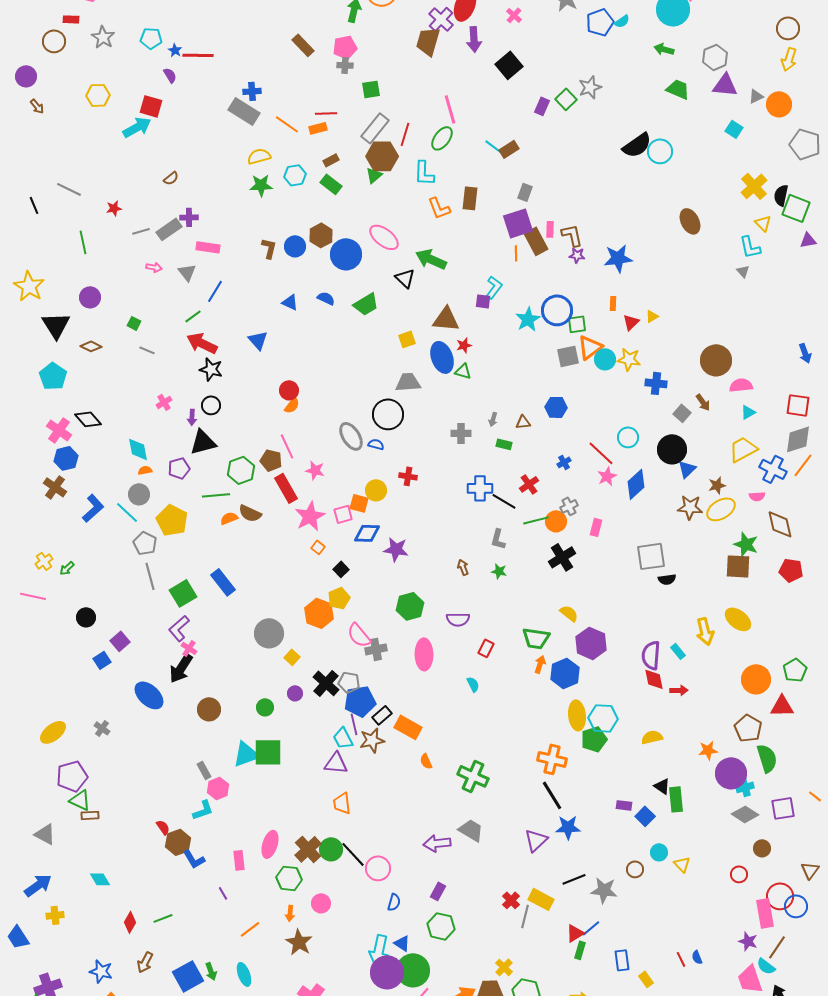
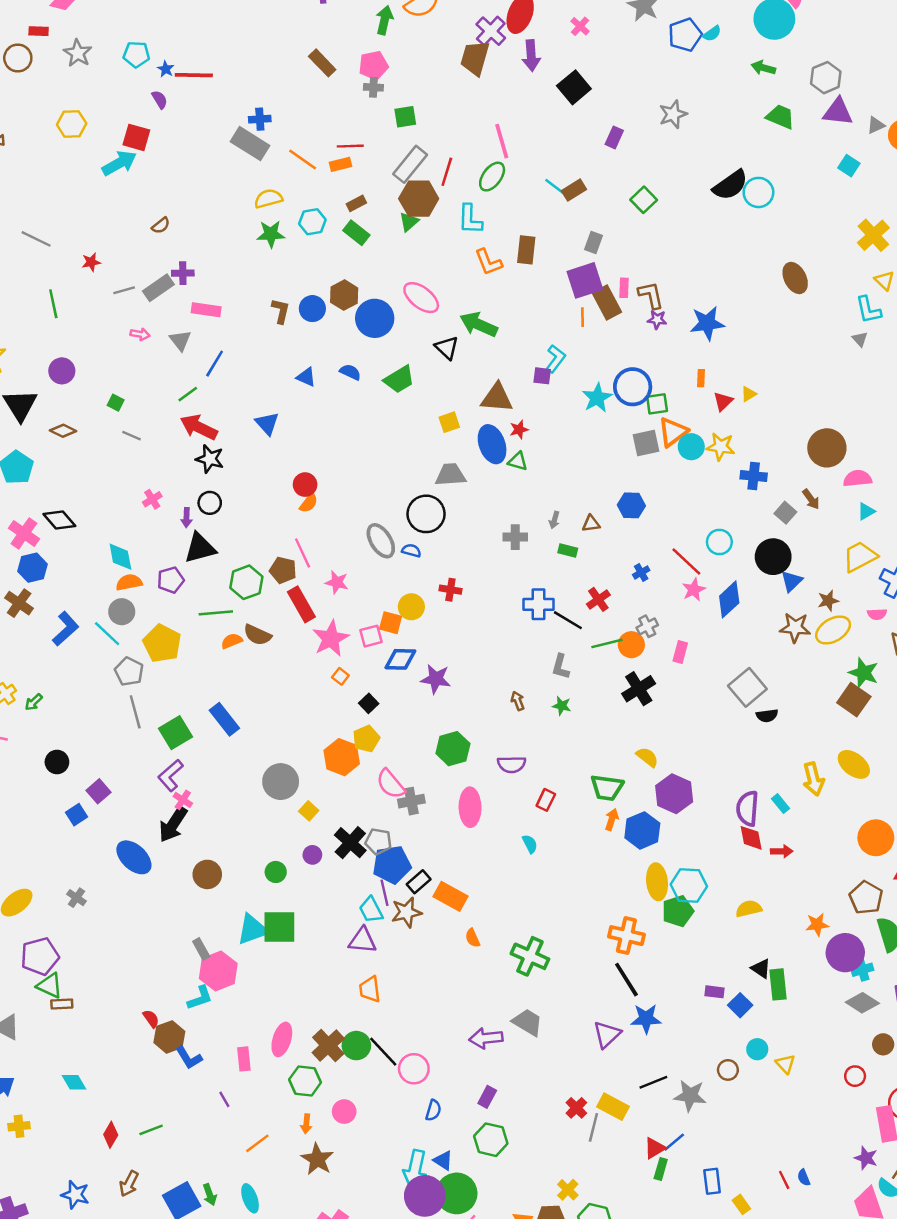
green square: (566, 99) -> (644, 200), moved
orange semicircle: (145, 470) -> (129, 582), size x1.5
gray square: (651, 556) -> (747, 687), turned -32
brown square: (738, 566) -> (854, 700), turned 32
pink hexagon: (218, 788) -> (218, 971), size x1.4

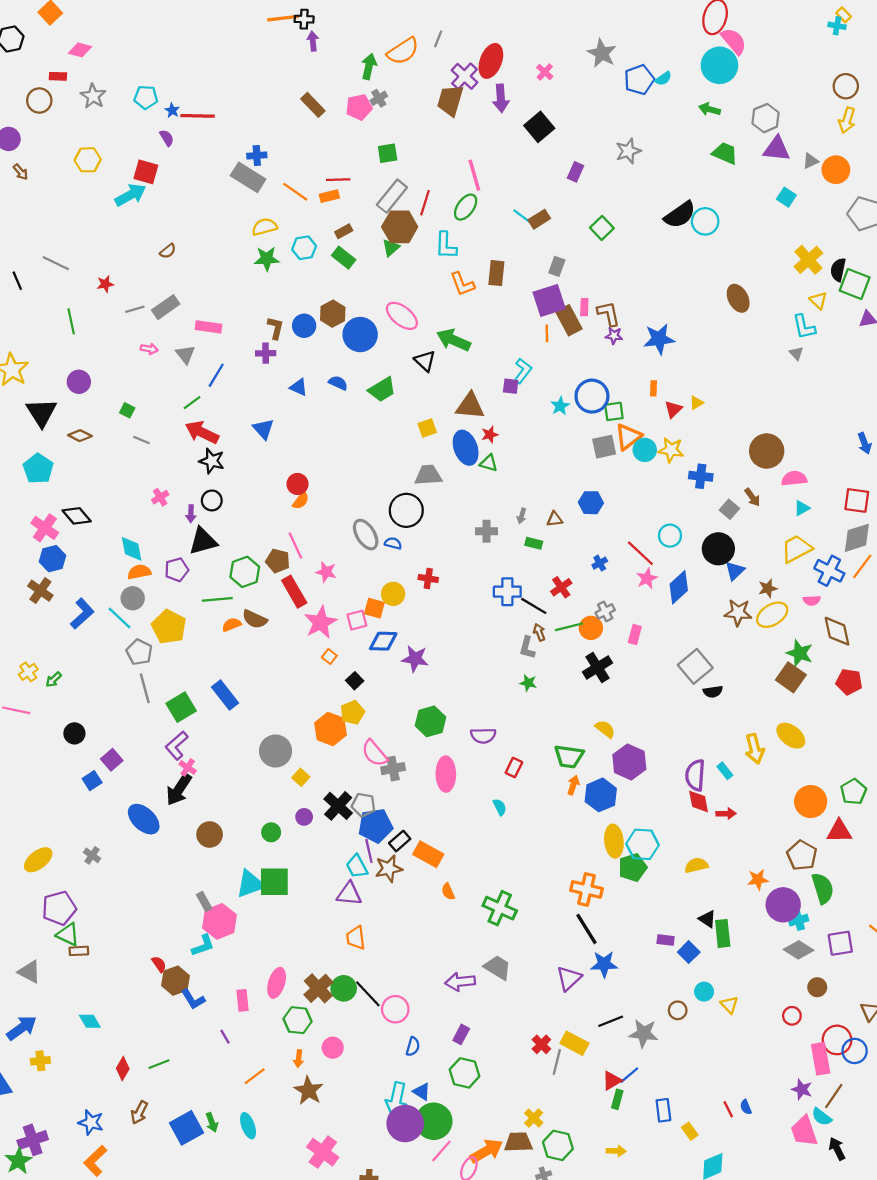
gray cross: (373, 87) -> (379, 98), moved, turned -35
purple cross: (183, 273) -> (266, 353), moved
cyan star: (597, 398) -> (560, 406), size x0.7
brown arrow: (518, 701) -> (539, 632), moved

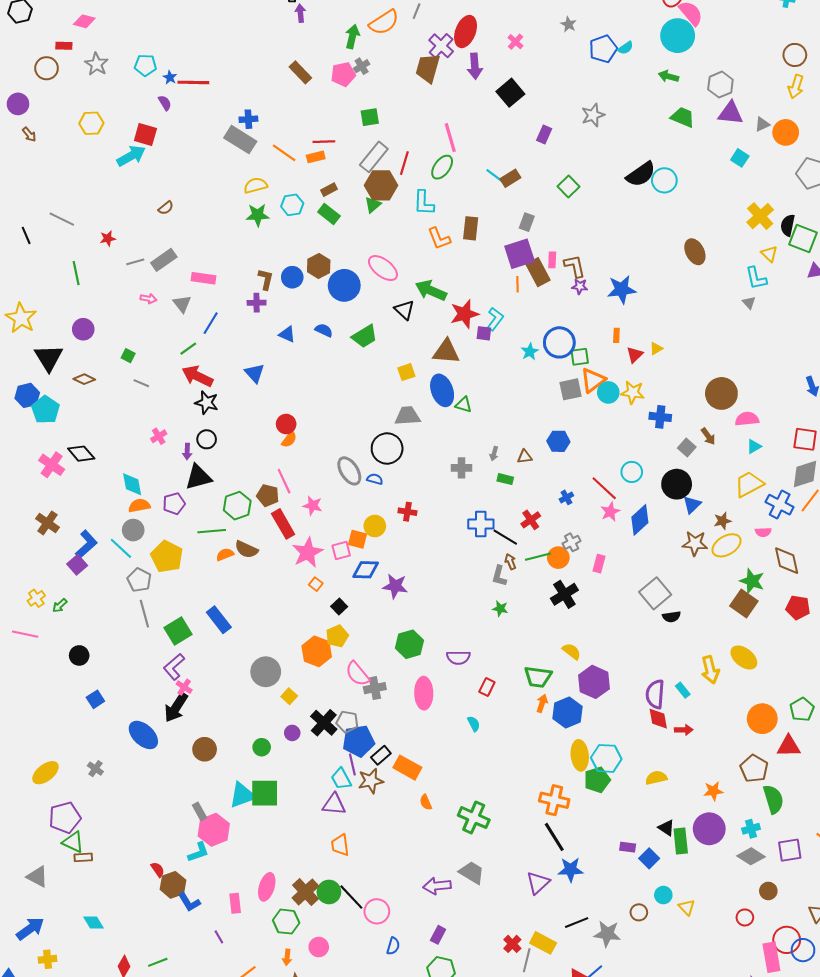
gray star: (602, 53) -> (569, 24), size x0.6
red star: (490, 435) -> (465, 314), moved, size x1.8
blue hexagon: (52, 559) -> (27, 395), moved
purple square: (112, 760) -> (77, 565), moved
purple circle: (783, 905) -> (709, 829), moved

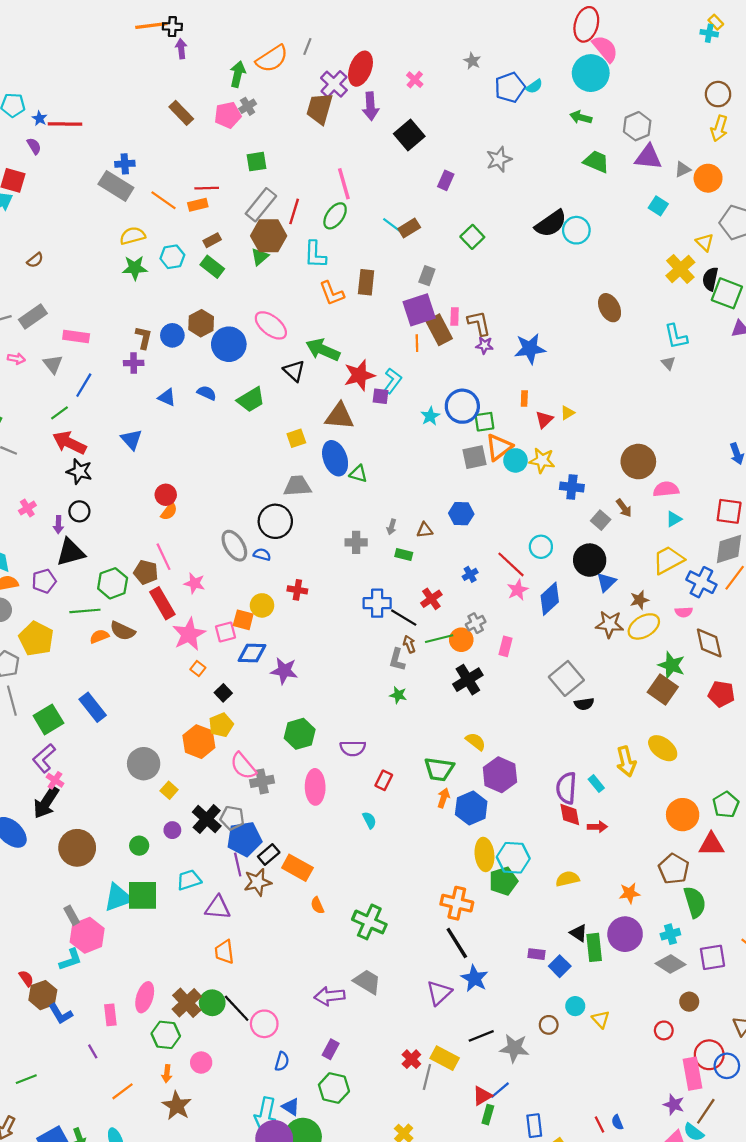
yellow triangle: (769, 254) -> (705, 242), moved
brown circle: (205, 749) -> (77, 848), size x1.4
cyan trapezoid: (341, 779) -> (189, 880), moved, turned 100
blue star: (571, 870) -> (475, 978), turned 30

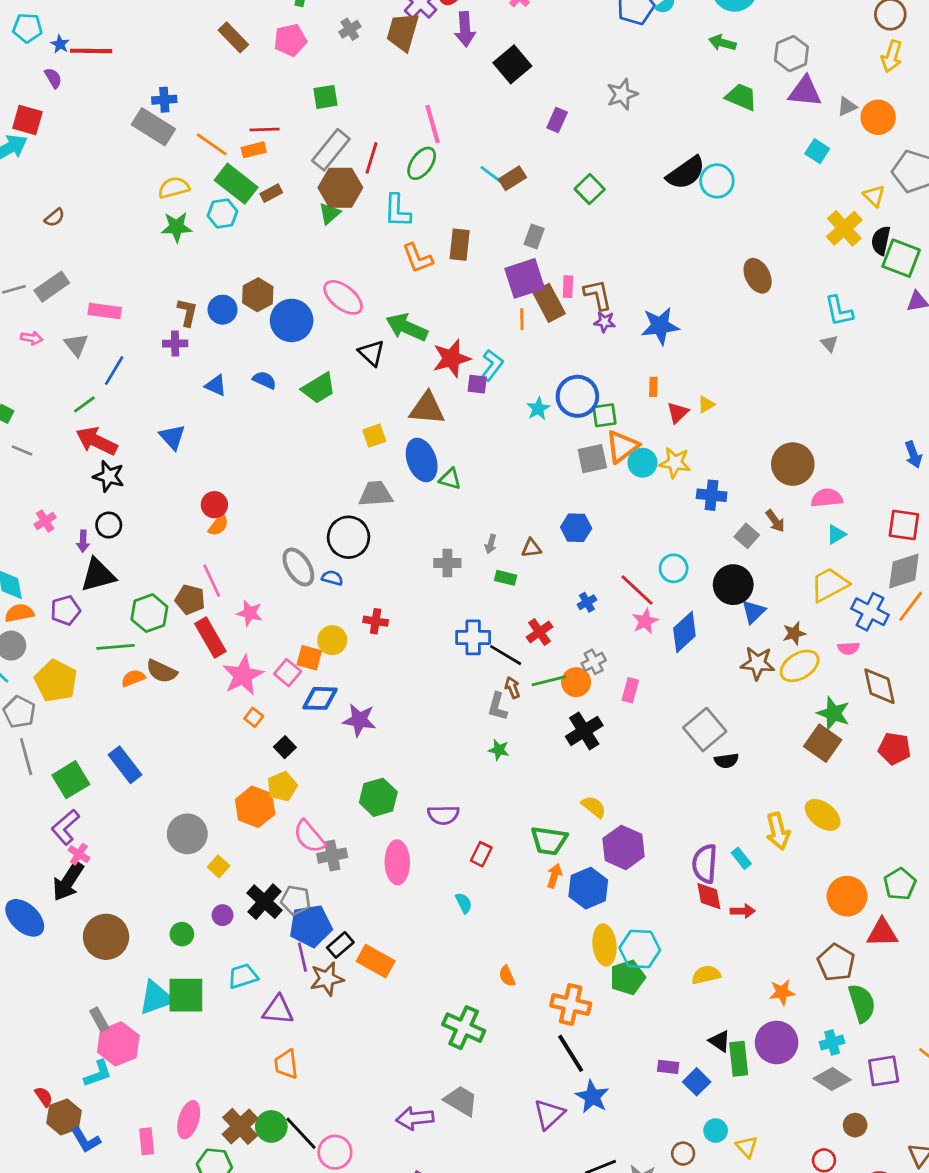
gray cross: (248, 106) -> (350, 29), moved
green rectangle: (212, 267) -> (236, 184), moved, size x1.4
pink square: (225, 632) -> (288, 673), turned -35
orange semicircle: (317, 905) -> (507, 976), moved

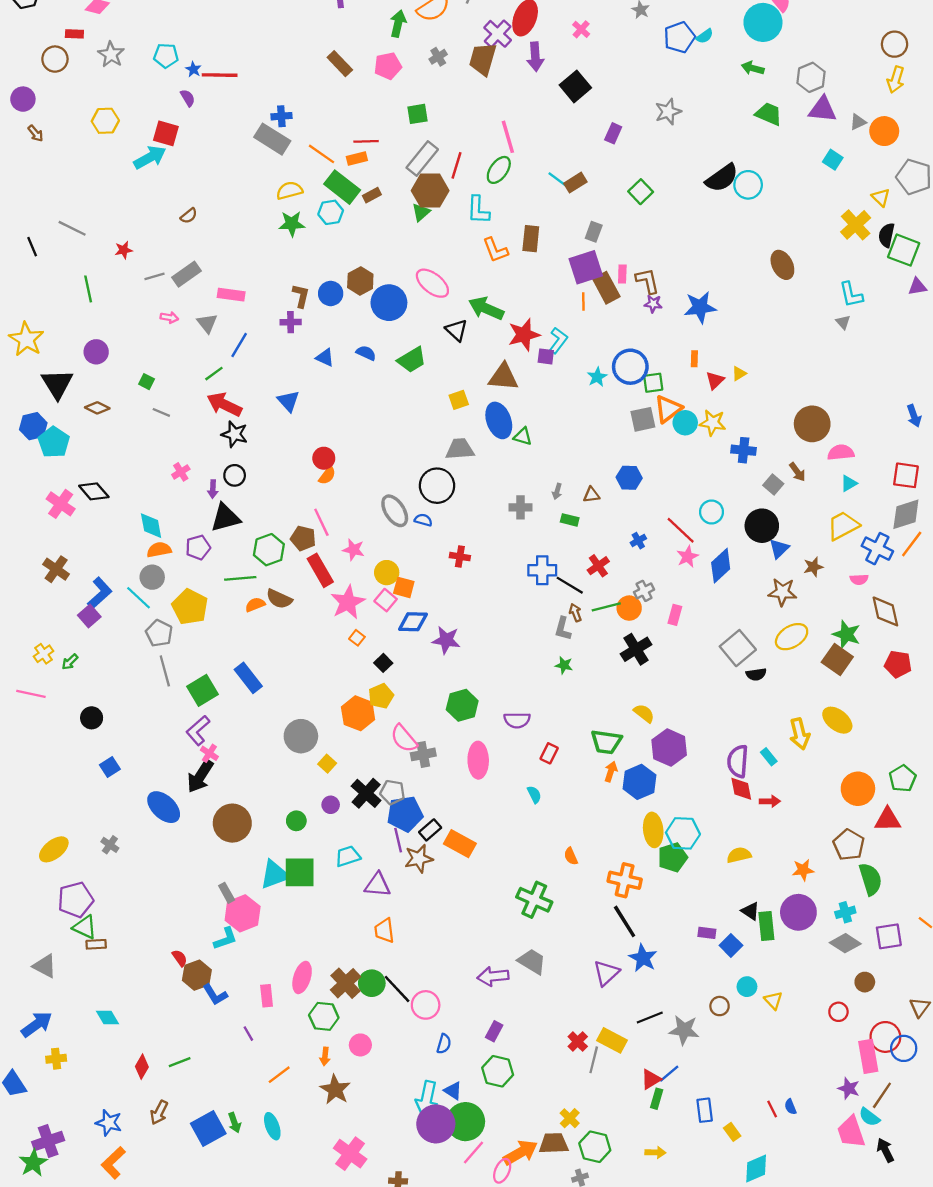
yellow circle: (332, 640) -> (387, 573), moved
yellow ellipse: (800, 666) -> (792, 637), moved

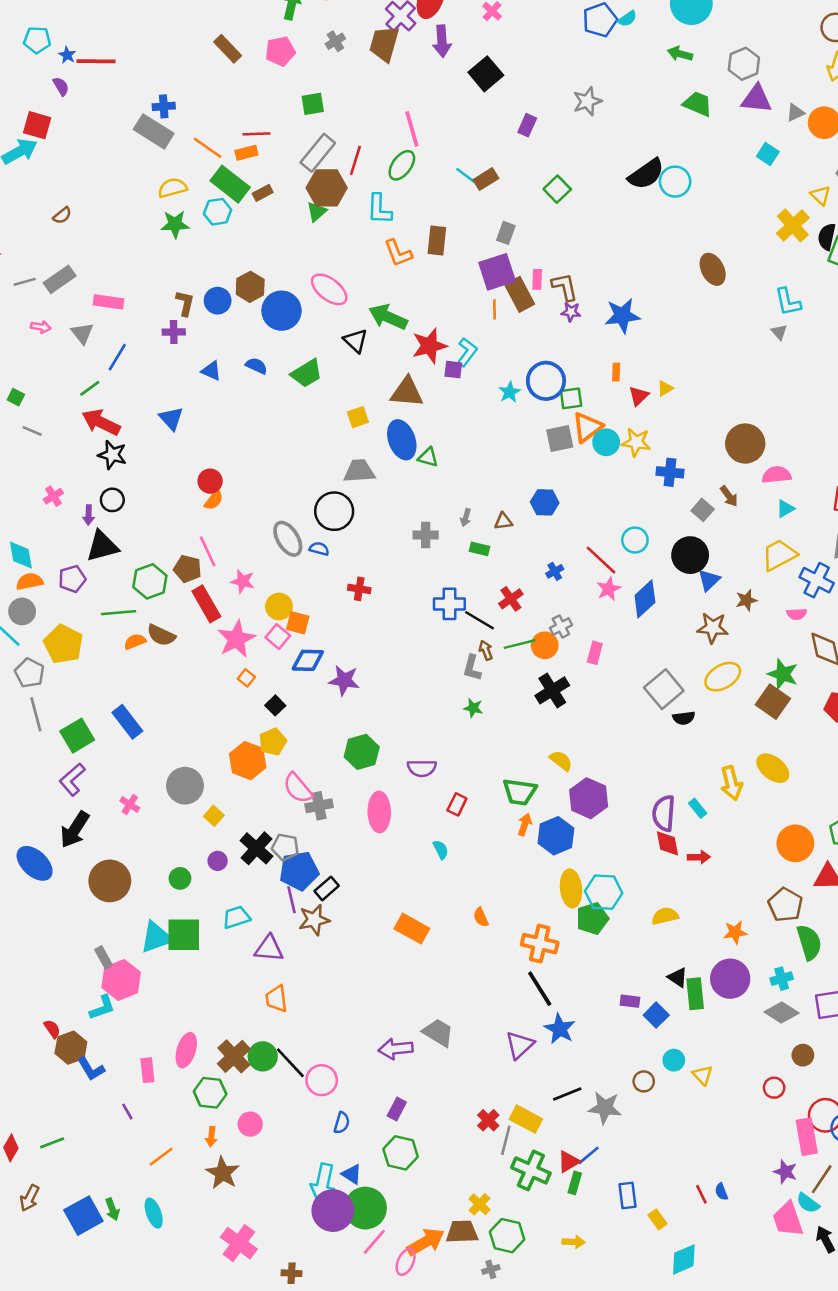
pink cross: (209, 753) -> (130, 804), moved
orange rectangle: (460, 844) -> (412, 929), moved
green cross: (534, 900) -> (531, 1170), moved

